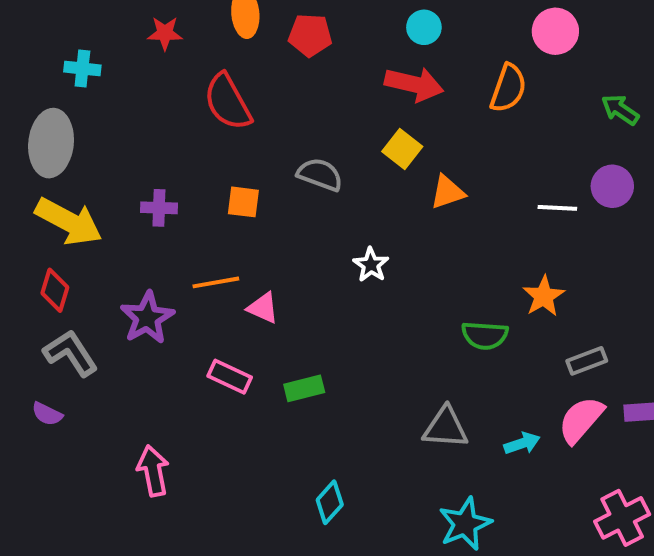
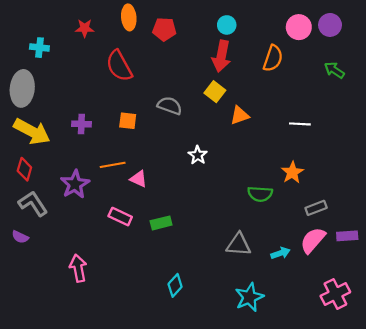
red arrow: (414, 84) -> (221, 56), turned 88
purple circle: (612, 186) -> (330, 25), moved

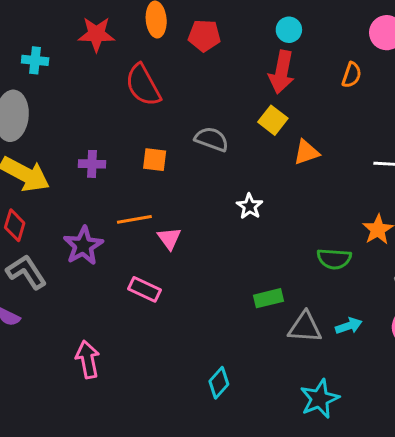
red star: (85, 28) -> (96, 34), size x1.4
orange semicircle: (273, 58) -> (352, 75), size x0.7
pink triangle: (138, 179) -> (169, 238), turned 30
green rectangle: (161, 223) -> (268, 298), moved
cyan arrow: (281, 253) -> (349, 326), moved

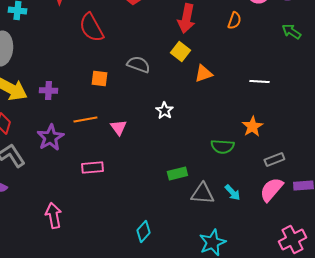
purple cross: (92, 164) -> (48, 90), moved
pink triangle: (169, 238) -> (118, 128), moved
pink rectangle: (144, 289) -> (92, 168), turned -30
cyan arrow: (349, 326) -> (232, 192), turned 66

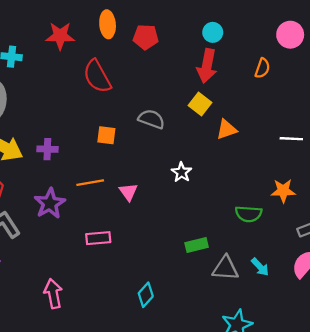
orange star: (252, 126) -> (283, 191), turned 30
cyan diamond: (143, 232) -> (146, 295), moved

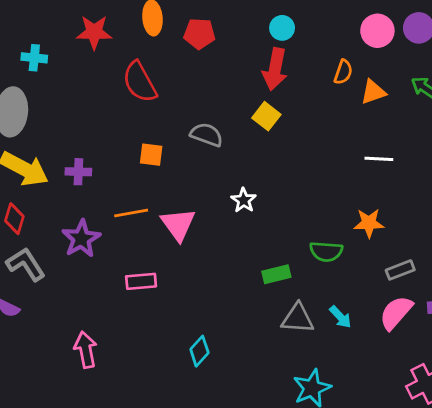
orange triangle: (227, 129) -> (373, 92), moved
pink triangle: (128, 192) -> (178, 224), size x1.5
green rectangle: (197, 245) -> (276, 274), moved

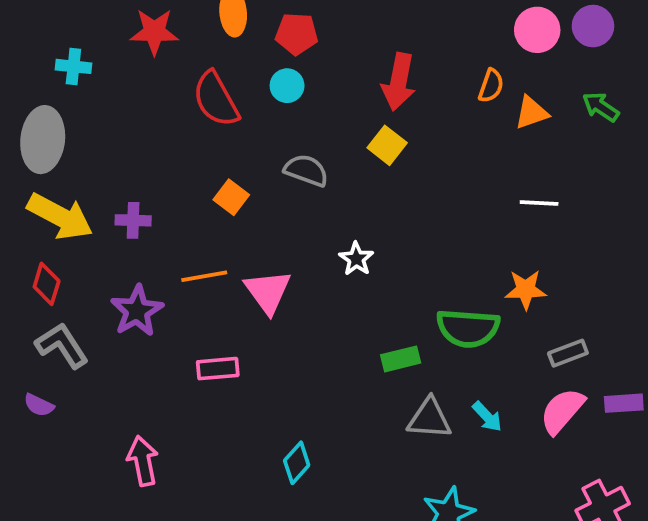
cyan circle: (282, 28) -> (287, 86), moved
orange square: (151, 155) -> (231, 197), turned 30
green semicircle: (326, 251) -> (468, 328), size x1.4

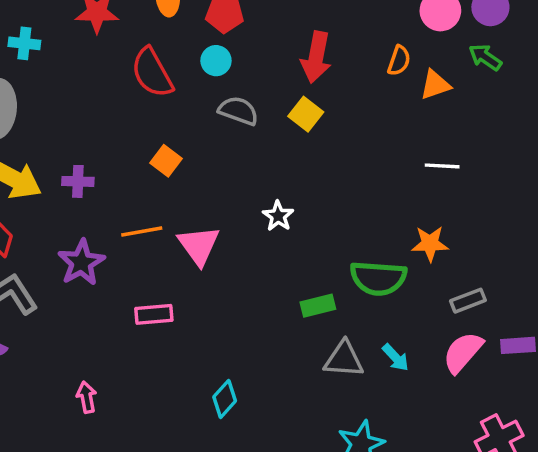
green arrow: (601, 107) -> (485, 57), moved
gray semicircle: (306, 170) -> (238, 111), moved
pink arrow: (143, 461) -> (87, 397), size x0.7

